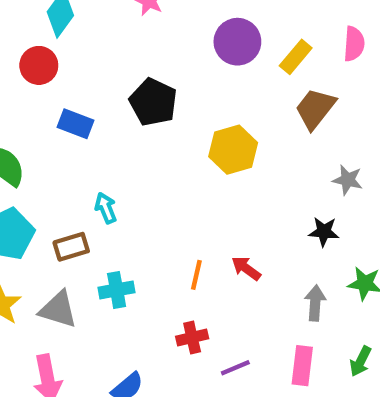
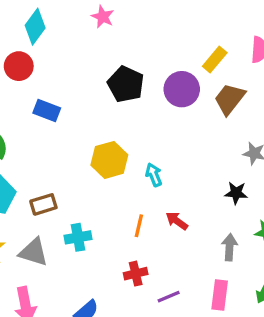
purple circle: (237, 42) -> (182, 89), moved
black pentagon: (153, 102) -> (126, 84), moved
yellow hexagon: (233, 150) -> (109, 160), moved
cyan arrow: (106, 208) -> (154, 175), moved

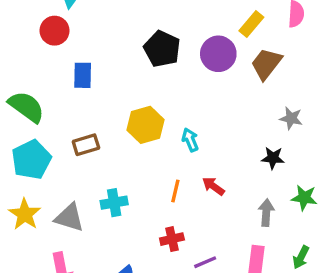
blue rectangle: (47, 111) -> (83, 75), turned 70
brown rectangle: (43, 204) -> (86, 145), moved

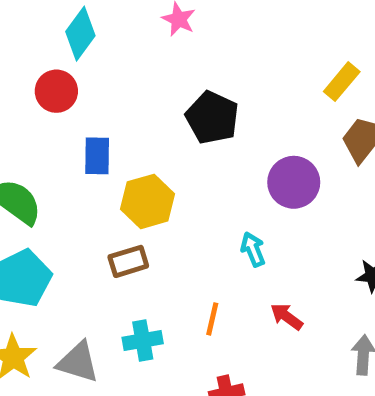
purple circle: (218, 54) -> (294, 182), moved
yellow hexagon: (146, 125) -> (147, 201), moved
brown rectangle: (86, 145) -> (128, 261), moved
orange line: (175, 191) -> (212, 319), moved

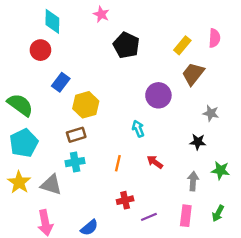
cyan diamond: (80, 34) -> (52, 21), turned -35
black pentagon: (212, 118) -> (126, 45), moved
blue rectangle: (97, 156) -> (61, 82), turned 36
cyan cross: (143, 341) -> (75, 162), moved

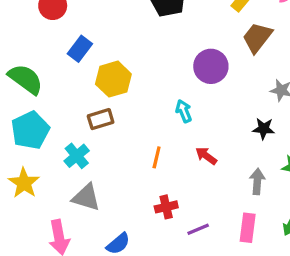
cyan cross: (75, 162) -> (77, 156), moved, turned -30
gray triangle: (51, 185) -> (86, 197), moved

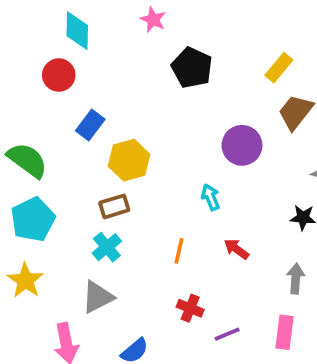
cyan cross: (77, 156) -> (107, 247), moved
gray triangle: (86, 197) -> (98, 297), turned -44
red cross: (166, 207) -> (190, 308), turned 35

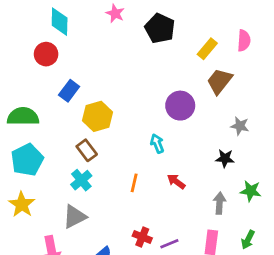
black pentagon: (192, 68) -> (160, 28), moved
green semicircle: (27, 160) -> (23, 116), turned -36
brown rectangle: (114, 206) -> (87, 150), turned 70
red cross: (190, 308) -> (142, 237), moved

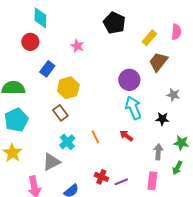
pink star: (115, 13) -> (77, 46), moved
cyan arrow: (157, 144) -> (133, 108), moved, size x1.6
cyan cross: (81, 180) -> (67, 142), moved
orange line: (134, 183) -> (95, 137), turned -40
green arrow: (248, 240) -> (177, 168), moved

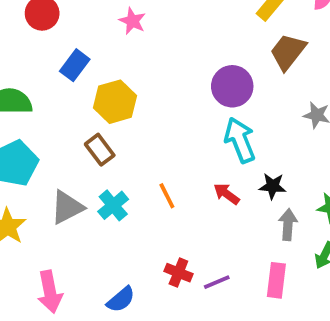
black star: (162, 119) -> (273, 186), moved
gray triangle: (51, 162) -> (67, 207), moved

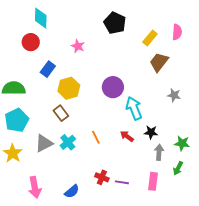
purple circle: (232, 86) -> (113, 87), moved
purple line: (217, 282) -> (122, 182), turned 32

